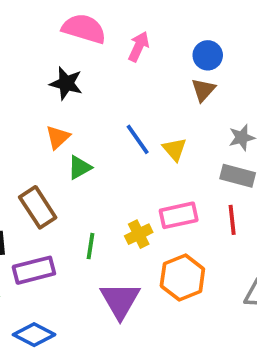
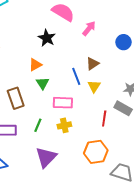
brown triangle: (203, 90) -> (93, 64), moved
green triangle: (80, 167) -> (43, 83), turned -48
pink rectangle: (179, 215) -> (63, 103), moved
red line: (232, 220) -> (104, 119), moved
orange hexagon: (182, 278) -> (96, 152), moved

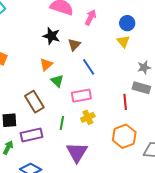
brown triangle: (93, 64) -> (74, 45), moved
yellow triangle: (94, 86) -> (123, 42), moved

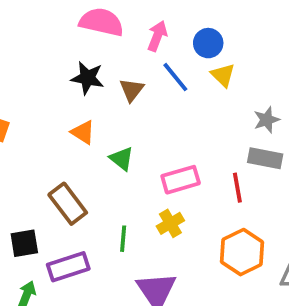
blue circle: (127, 23) -> (208, 43), moved
orange triangle: (46, 65) -> (83, 132), turned -40
blue line: (89, 67) -> (175, 77), moved
green triangle: (57, 81) -> (122, 159), moved
pink rectangle: (81, 96) -> (181, 180), moved

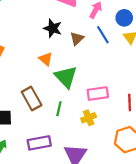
green triangle: (122, 159) -> (66, 77), size x1.6
green line: (123, 239) -> (59, 109), moved
purple rectangle: (68, 267) -> (39, 143), moved

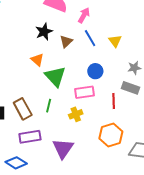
blue circle: (124, 18) -> (95, 71), moved
black star: (53, 28) -> (44, 32), turned 30
brown rectangle: (32, 98) -> (23, 109), moved

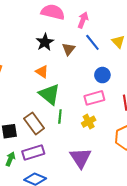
green triangle: (55, 77) -> (49, 94), moved
purple rectangle: (30, 137) -> (33, 153), moved

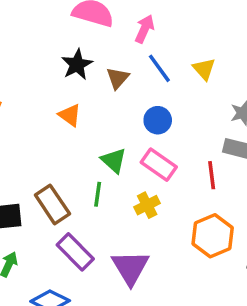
blue circle: (102, 75) -> (158, 120), moved
green triangle: (49, 94) -> (114, 160), moved, size x0.7
pink rectangle: (94, 98) -> (159, 165), turned 48
purple rectangle: (33, 153) -> (75, 252), moved, turned 60

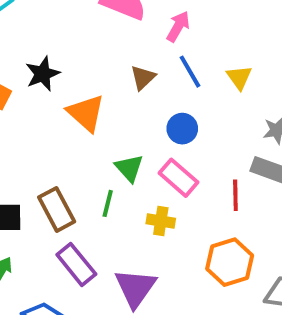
black star: (77, 65) -> (43, 74), moved
orange triangle: (70, 115) -> (86, 113), size x1.5
yellow cross: (147, 205) -> (161, 221), turned 30

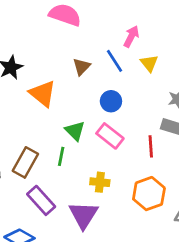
pink arrow: (178, 26) -> (131, 36), moved
brown rectangle: (57, 209) -> (25, 162), turned 60
yellow cross: (161, 221) -> (100, 182), moved

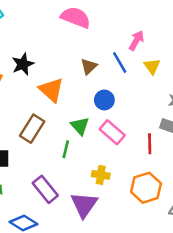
blue circle: (111, 101) -> (104, 100), moved
brown rectangle: (25, 162) -> (32, 129), moved

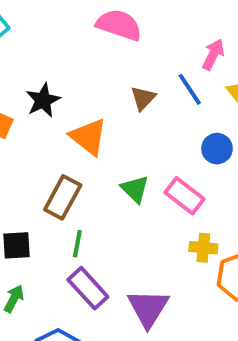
blue circle: (104, 100) -> (217, 149), moved
green line: (66, 149) -> (77, 244), moved
yellow cross: (101, 175) -> (203, 248), moved

